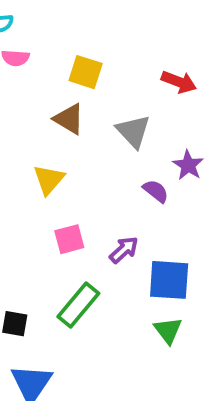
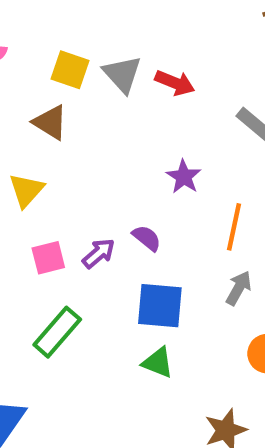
gray triangle: (133, 131) -> (122, 74), moved
purple semicircle: (156, 191) -> (147, 238), moved
purple arrow: (124, 250) -> (99, 253), moved
green triangle: (168, 330) -> (158, 363), turned -32

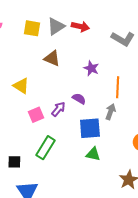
gray triangle: (122, 74) -> (56, 26), turned 48
brown triangle: (50, 122) -> (52, 58), moved
yellow triangle: (26, 190) -> (21, 86), turned -30
gray arrow: (239, 288) -> (111, 112), moved

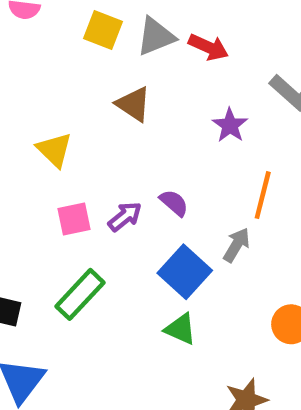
purple star: (91, 68) -> (230, 125), moved
blue square: (90, 128) -> (185, 272), turned 35

